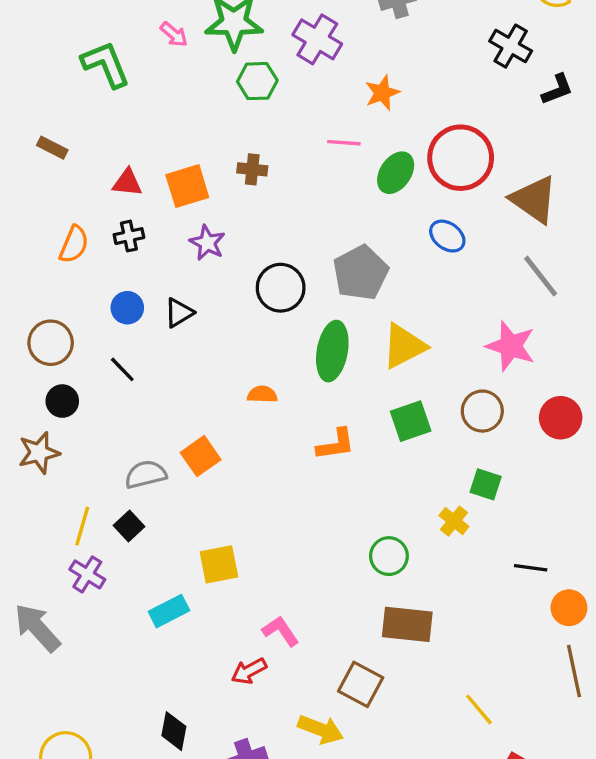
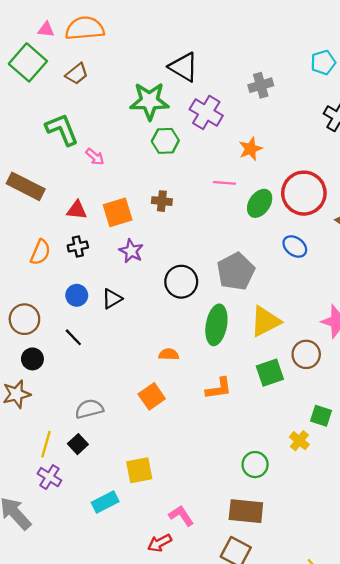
pink arrow: (174, 34) -> (95, 157), moved
brown rectangle: (52, 148) -> (26, 186), size x1.8
brown circle: (482, 411) -> (306, 354), moved
orange square: (201, 456) -> (152, 396), moved
brown rectangle: (407, 624) -> (246, 511), moved

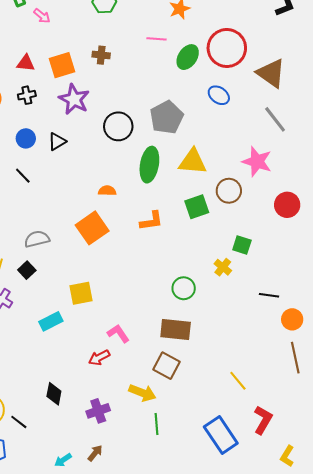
purple star: (131, 251) -> (74, 99), size x1.4
yellow triangle: (265, 321) -> (193, 162), turned 32
orange square: (152, 396) -> (92, 228), size x1.4

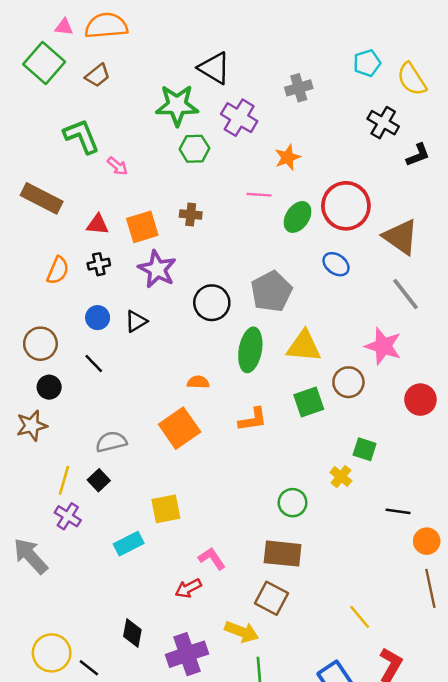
purple cross: (98, 411) -> (187, 654), size x1.4

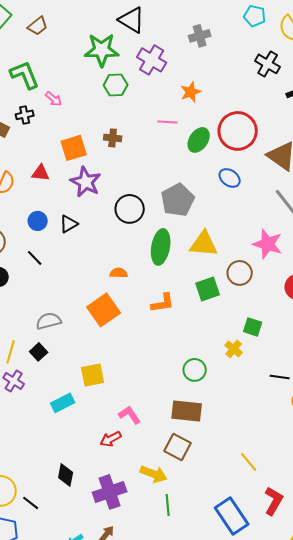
cyan pentagon: (367, 63) -> (255, 16), turned 30
red triangle: (98, 224) -> (41, 173), moved
black cross: (99, 264) -> (25, 115), moved

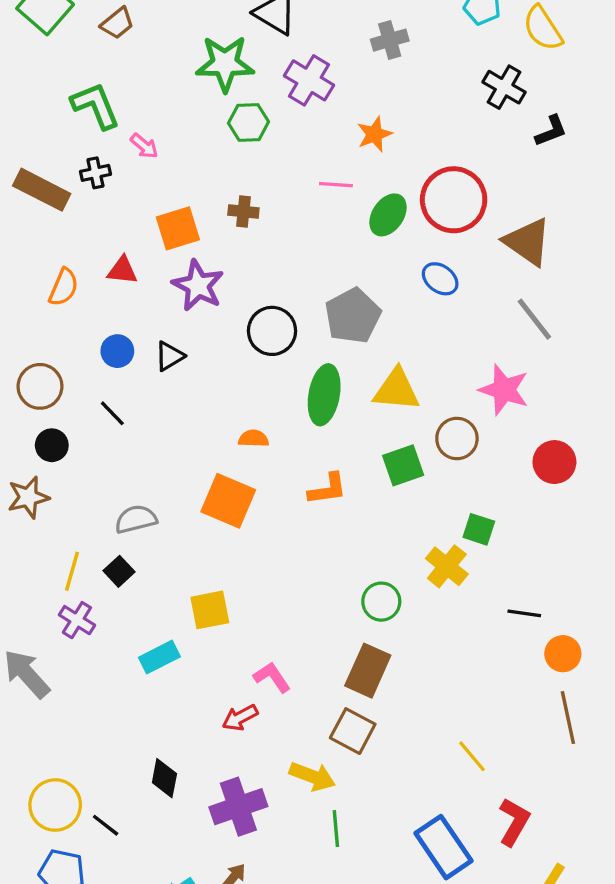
orange square: (104, 310) -> (228, 501), turned -32
yellow cross: (234, 349) -> (447, 566), size x1.4
brown rectangle: (187, 411) -> (368, 671), turned -72

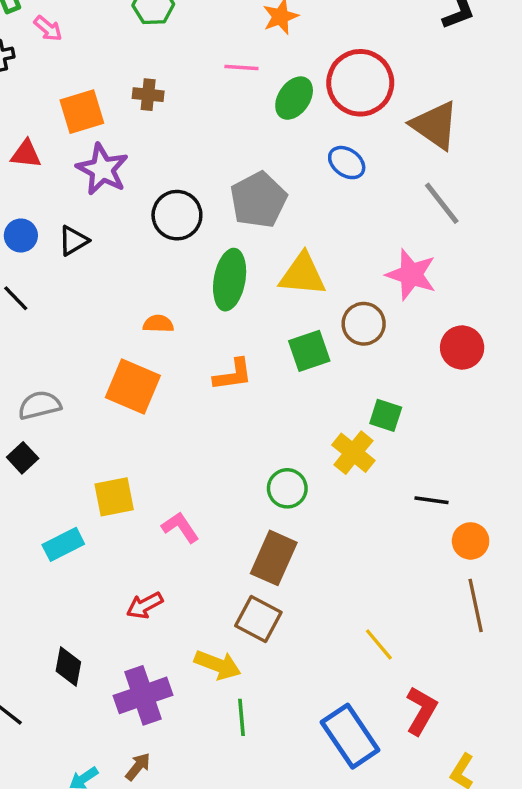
pink L-shape: (272, 677) -> (180, 527), moved

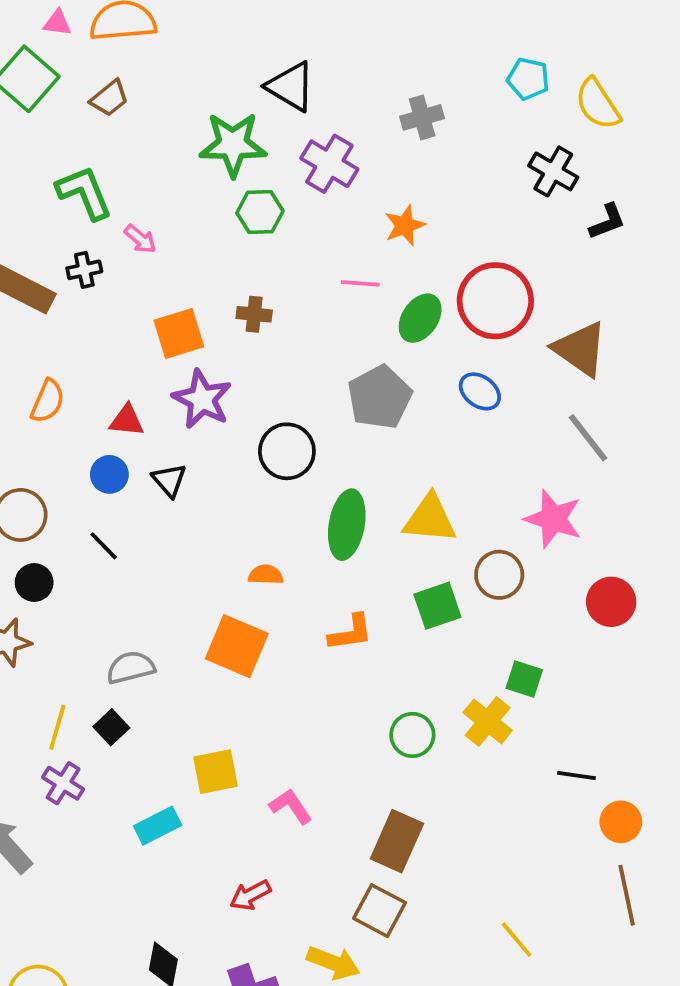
red triangle: (26, 154) -> (127, 420), moved
gray pentagon: (258, 200) -> (380, 397), moved
black triangle: (73, 241) -> (169, 480), turned -40
green circle: (287, 488) -> (412, 735), moved

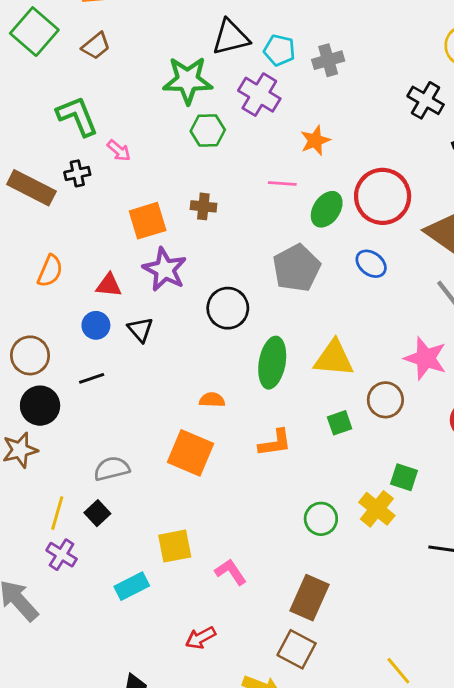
cyan pentagon: (528, 79) -> (279, 50), moved
black triangle: (291, 87) -> (231, 37), turned -45
black line: (104, 546) -> (92, 378), turned -65
black circle: (34, 583) -> (40, 406), size x1.4
green square: (437, 606) -> (340, 423), size x0.7

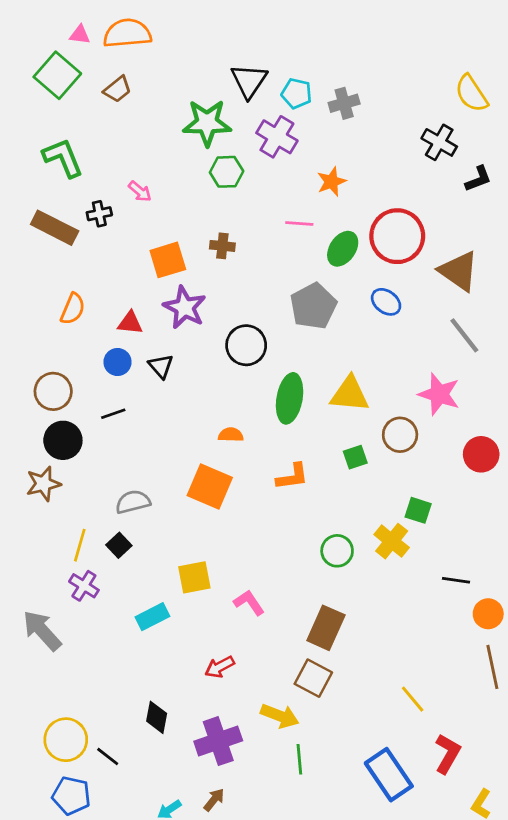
black triangle: (231, 37) -> (249, 81), turned -42
green L-shape: (77, 116) -> (63, 158), moved

